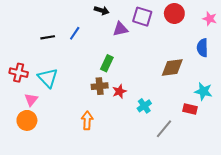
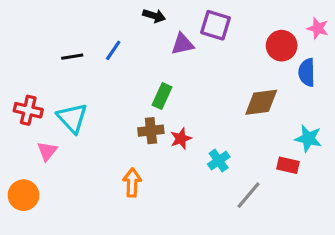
red circle: (174, 13) -> (282, 46), moved
orange circle: (27, 120) -> (23, 195), moved

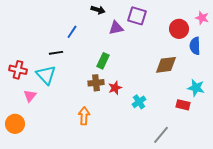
black line: (72, 57) -> (56, 53), moved
gray line: (249, 195) -> (161, 135), moved

